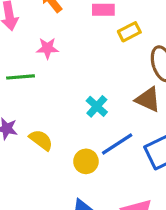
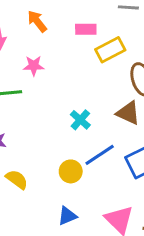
yellow rectangle: (129, 32) -> (110, 50), size x1.4
yellow semicircle: (41, 140) -> (17, 179), moved

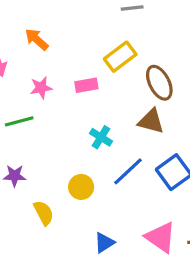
pink rectangle: (86, 29) -> (86, 85), moved
yellow circle: (71, 171) -> (81, 187), moved
yellow semicircle: (17, 179) -> (44, 213), turned 35

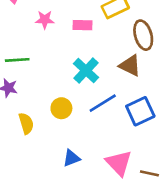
green line: (19, 121) -> (17, 60), moved
cyan cross: (101, 137) -> (86, 70), size x1.4

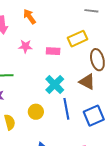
blue line: (103, 103) -> (66, 109), turned -70

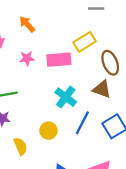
pink rectangle: (53, 51) -> (59, 60), size x1.5
blue line: (66, 109) -> (82, 123), turned 45

